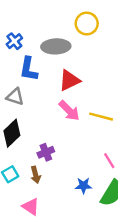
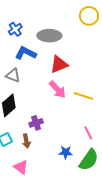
yellow circle: (87, 24) -> (89, 16), moved
blue L-shape: (29, 69) -> (26, 53), turned 105

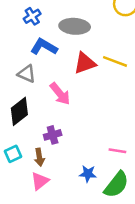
pink arrow: (57, 89) -> (60, 94), moved
yellow line: (84, 96) -> (115, 61), moved
pink line: (88, 133) -> (117, 151), turned -56
pink triangle: (21, 167) -> (40, 181), moved, turned 42

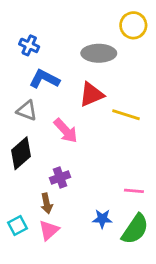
blue cross: (32, 16) -> (29, 45), turned -30
gray ellipse: (75, 26) -> (99, 53), moved
yellow line: (115, 61) -> (126, 115), moved
cyan square: (13, 154) -> (18, 226), moved

